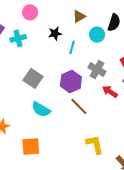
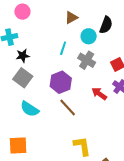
black star: (55, 33) -> (23, 56), moved
gray cross: (97, 70) -> (87, 60), moved

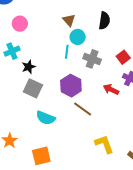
brown triangle: (71, 18) -> (69, 20), turned -32
cyan circle: (89, 36) -> (78, 37), moved

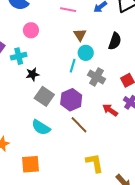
gray square: (33, 88) -> (44, 96), moved

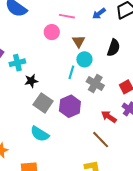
pink circle: (31, 30) -> (52, 32), moved
brown line: (79, 125) -> (101, 140), moved

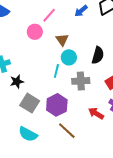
pink line: (67, 16) -> (49, 15), turned -56
black semicircle: (114, 48) -> (98, 55), moved
gray cross: (95, 84) -> (81, 81), turned -30
brown line: (101, 140) -> (67, 131), moved

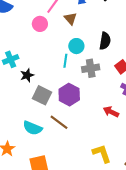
brown triangle: (62, 40) -> (70, 19), moved
red arrow: (96, 113) -> (111, 112), moved
brown line: (67, 131) -> (59, 122), moved
cyan semicircle: (28, 134) -> (33, 128), moved

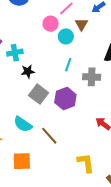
cyan circle: (76, 46) -> (66, 36), moved
brown line: (59, 122) -> (49, 136), moved

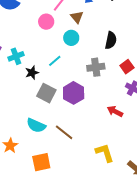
cyan circle: (66, 36) -> (71, 38), moved
cyan line: (68, 65) -> (55, 61), moved, turned 40

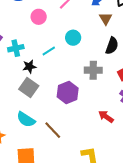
brown triangle: (77, 17) -> (106, 19), moved
pink circle: (46, 22) -> (39, 17), moved
cyan line: (55, 61) -> (49, 51), moved
gray square: (46, 93) -> (29, 88), moved

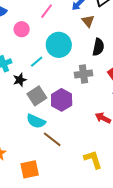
cyan circle: (73, 38) -> (59, 45), size x1.6
gray square: (29, 88) -> (37, 96), moved, turned 30
cyan semicircle: (26, 119) -> (36, 121), moved

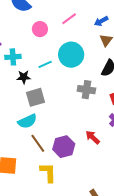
purple hexagon: (62, 100) -> (64, 147), moved
cyan semicircle: (36, 121) -> (27, 121), turned -66
yellow L-shape: (93, 159) -> (48, 172), moved

